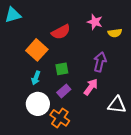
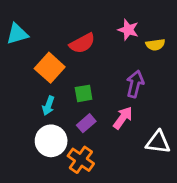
cyan triangle: (13, 15) -> (17, 34), moved

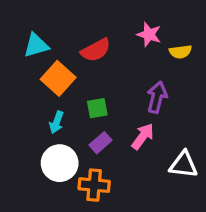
cyan triangle: (17, 34) -> (36, 45), moved
orange cross: (81, 160) -> (94, 185), turned -30

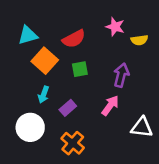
green square: (97, 108) -> (80, 69), moved
purple rectangle: (100, 143) -> (68, 108), moved
white circle: (60, 163) -> (30, 127), moved
orange cross: (94, 185) -> (73, 143), turned 35

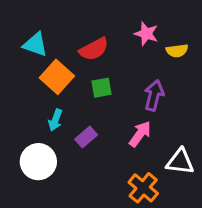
cyan triangle: (28, 35) -> (35, 45), turned 35
orange cross: (73, 143) -> (143, 188), moved

